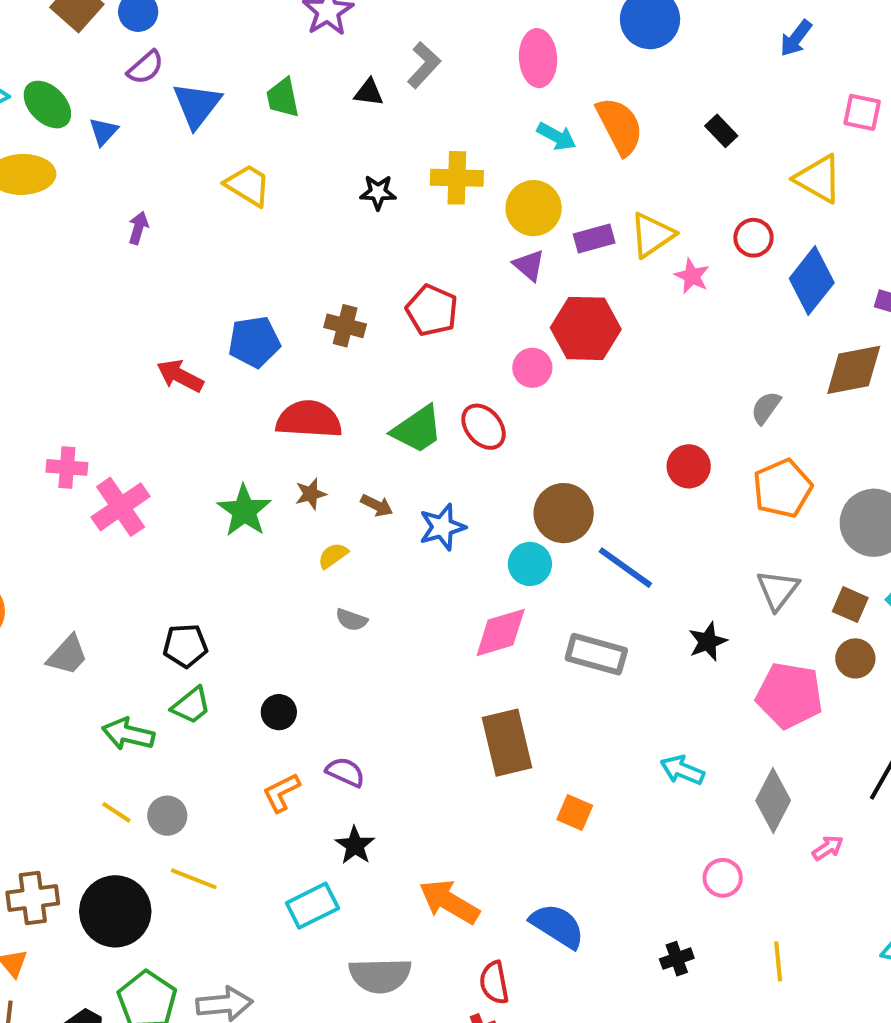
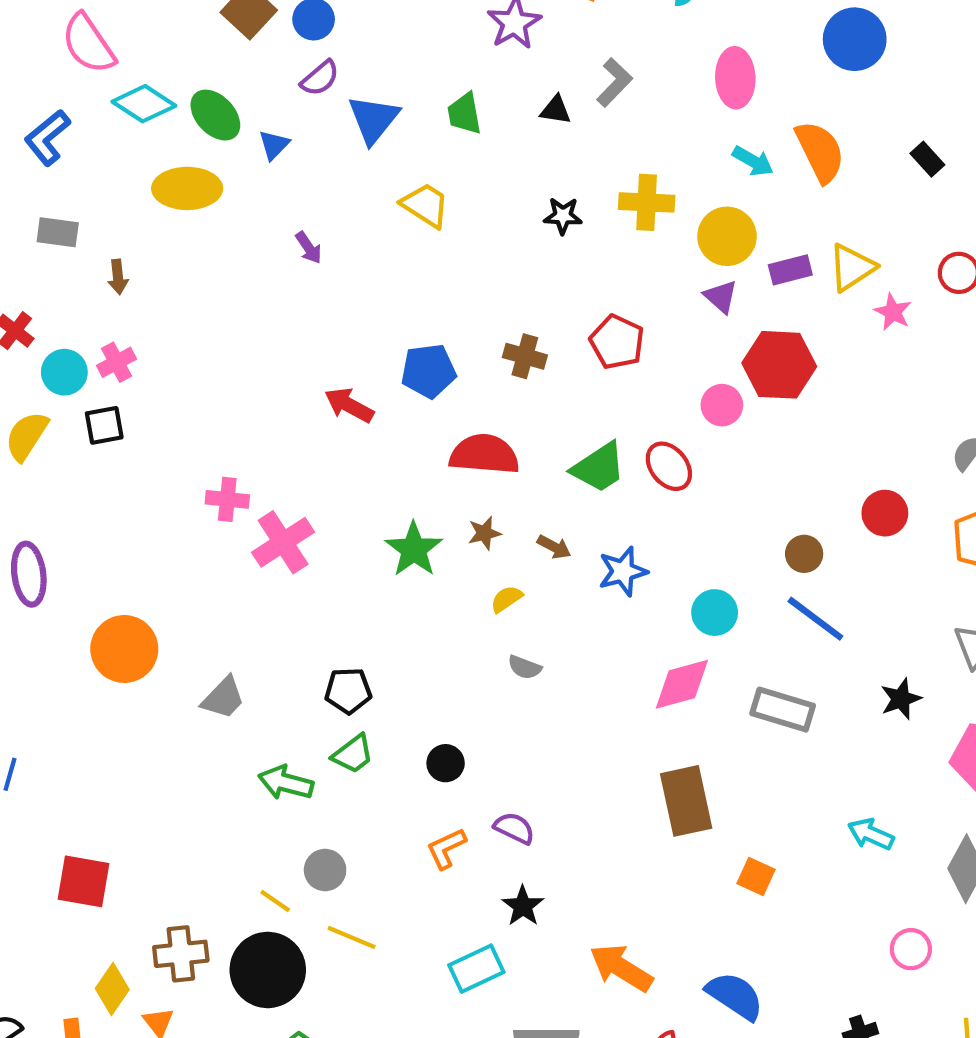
purple arrow: (138, 228) -> (309, 248), turned 128
brown circle: (564, 513) -> (804, 554), moved, size x0.6
yellow line: (116, 812) -> (275, 901), moved

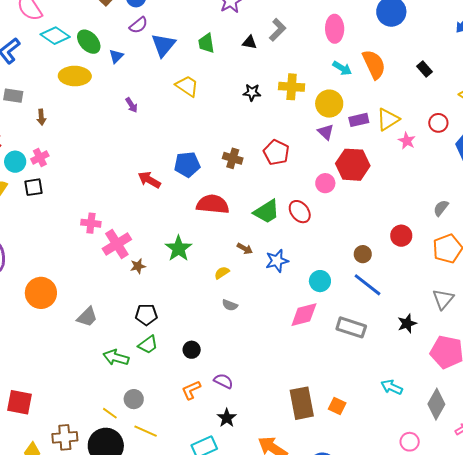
brown star: (484, 533) -> (138, 266), moved
brown rectangle: (686, 801) -> (302, 403), moved

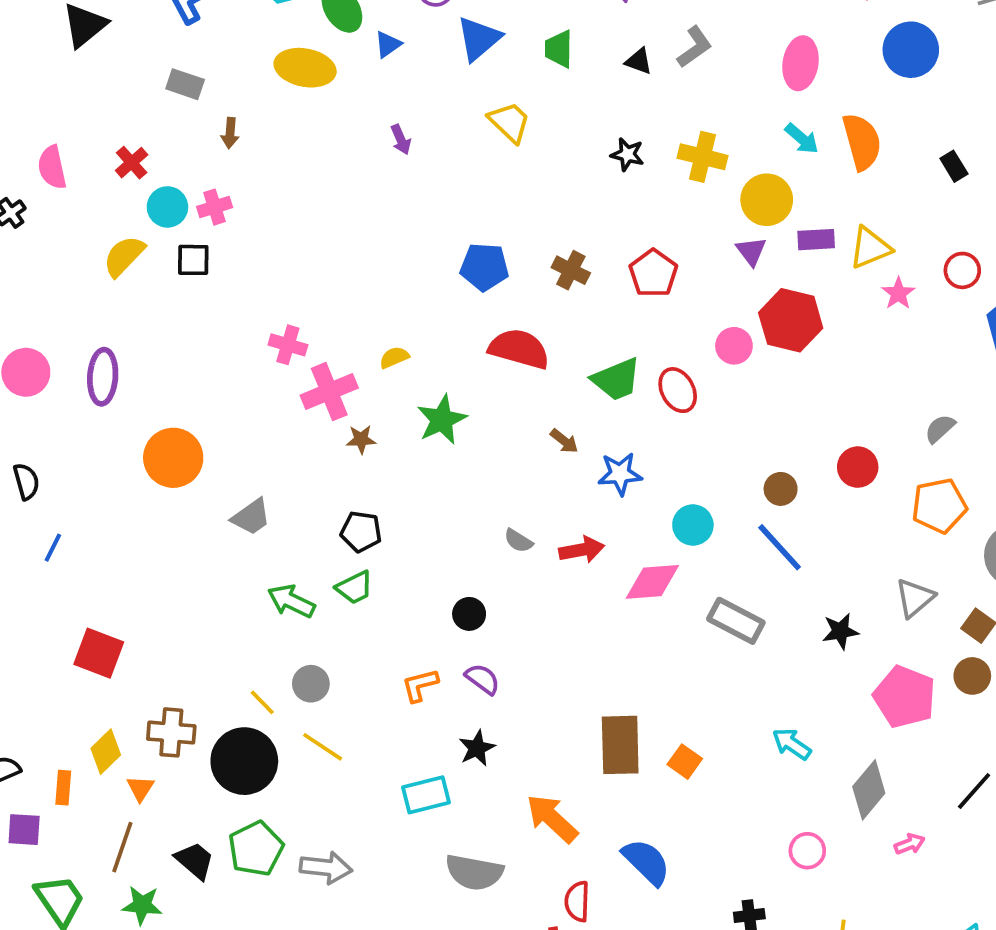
red arrow: (149, 180) -> (582, 550), moved, turned 130
yellow semicircle: (222, 273) -> (394, 357), moved
black circle: (192, 350) -> (469, 614), moved

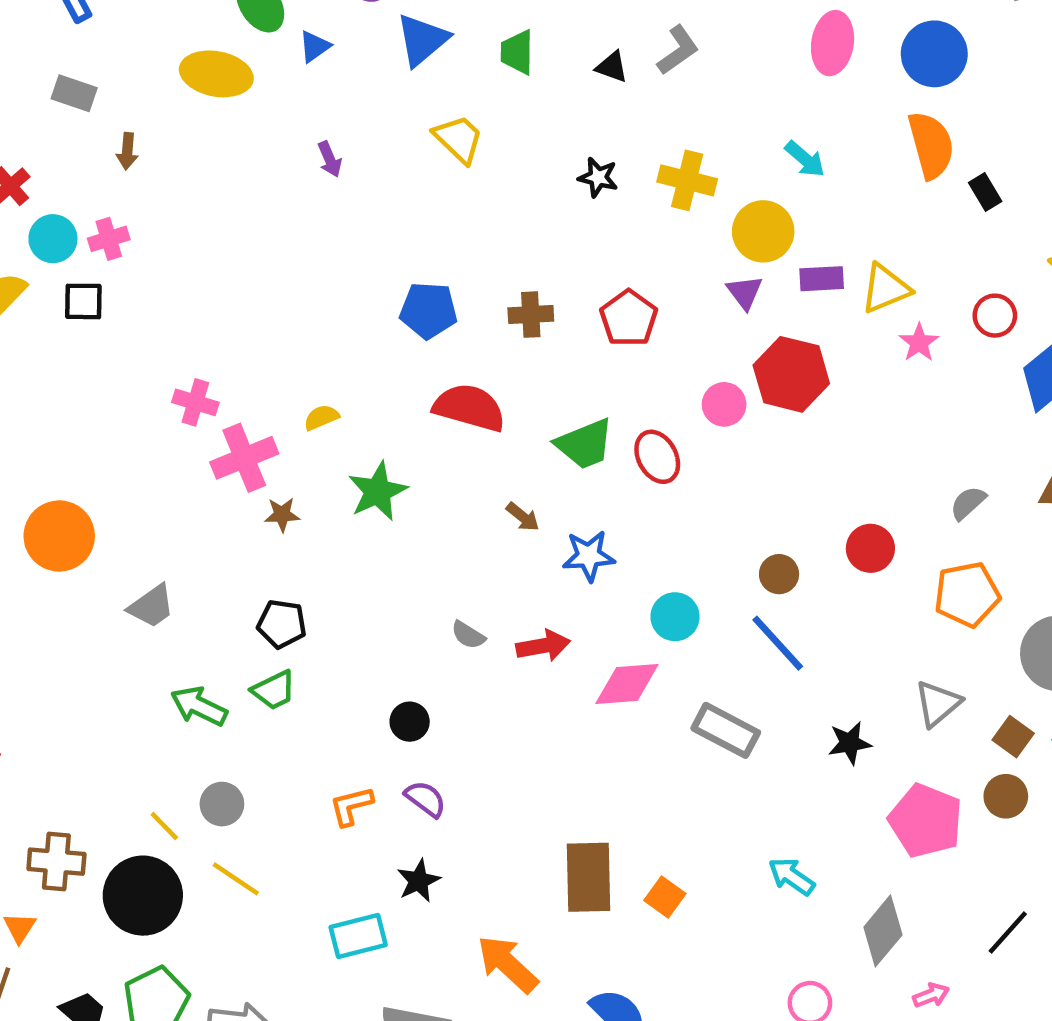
pink ellipse: (801, 63) -> (833, 43), moved
orange semicircle: (862, 142) -> (931, 145), moved
brown cross: (571, 270) -> (531, 315), turned -30

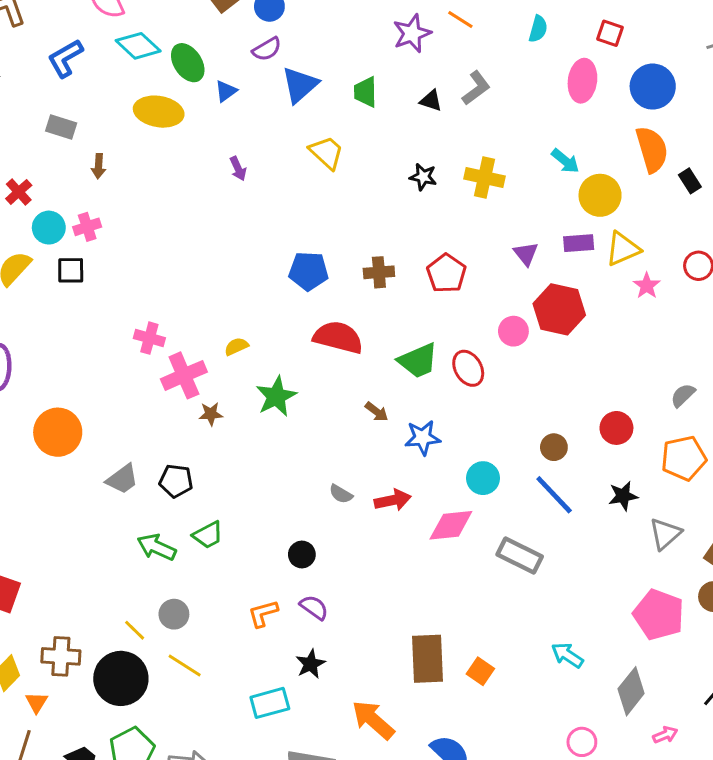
yellow circle: (763, 231) -> (600, 195), moved
black pentagon: (282, 624) -> (176, 481), moved
black star: (850, 743) -> (623, 496), moved

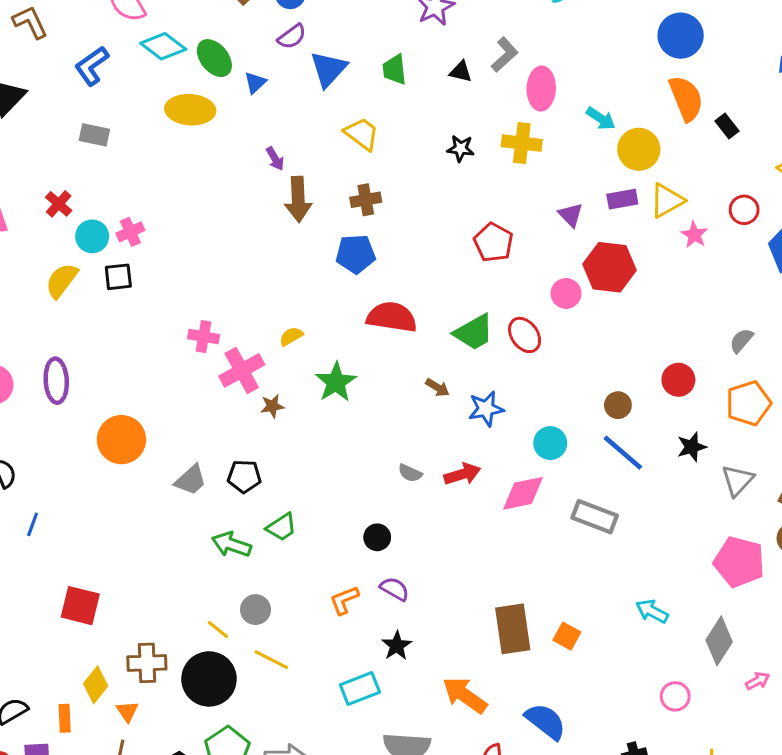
pink ellipse: (582, 81) -> (541, 89), moved
brown arrow: (99, 166) -> (298, 199), moved, size x1.8
brown cross: (379, 272) -> (366, 200), moved

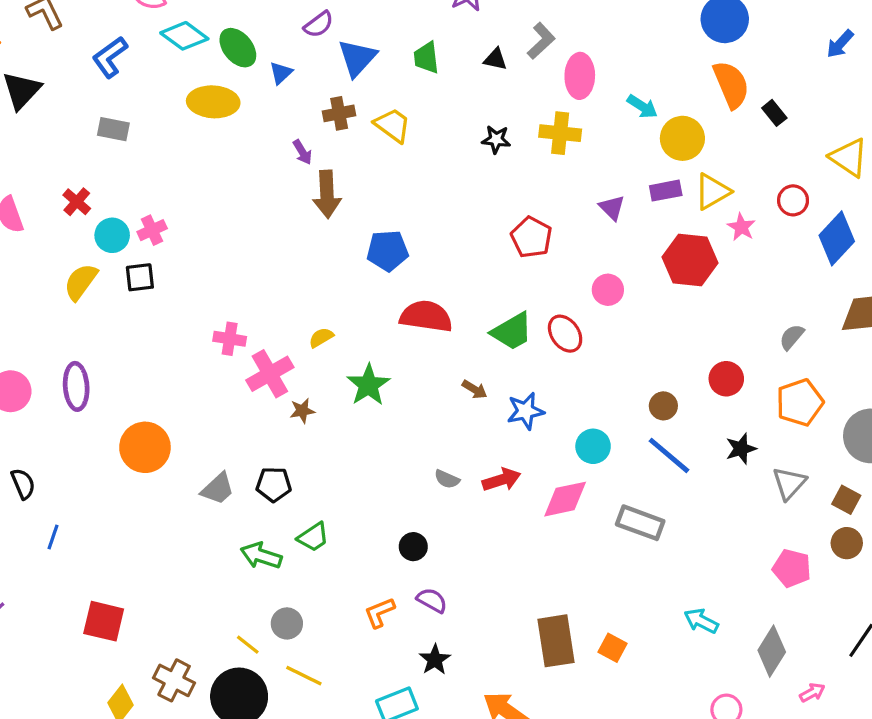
brown cross: (366, 200) -> (339, 113), moved
red hexagon: (610, 267) -> (690, 260), moved
pink pentagon: (739, 562) -> (792, 568), size x0.7
brown cross: (147, 663) -> (174, 680), turned 30

